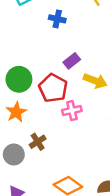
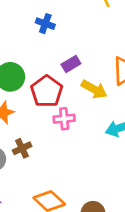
blue cross: (57, 19) -> (45, 24), moved

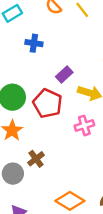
pink cross: (64, 119) -> (84, 125), moved

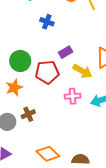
red pentagon: (48, 103) -> (47, 72), turned 30

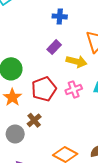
blue cross: (47, 22) -> (60, 16), moved
red pentagon: (47, 72) -> (44, 89), moved

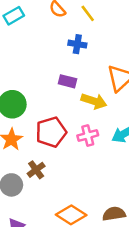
purple rectangle: (54, 47) -> (68, 81), turned 56

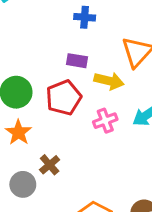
red pentagon: (51, 132) -> (64, 98), moved

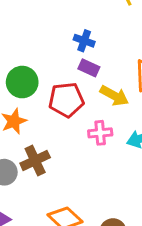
blue cross: (85, 17) -> (84, 41), moved
brown cross: (50, 165) -> (35, 160), size x1.4

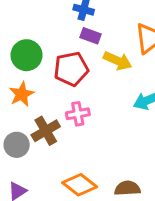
pink cross: (100, 133) -> (78, 114), moved

